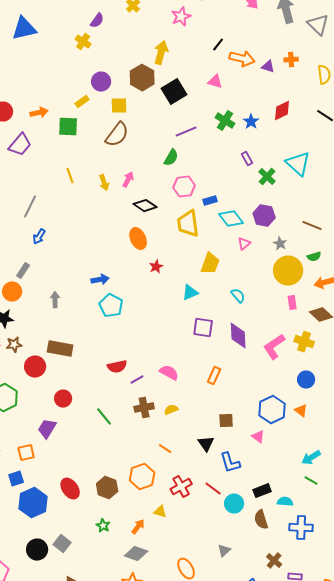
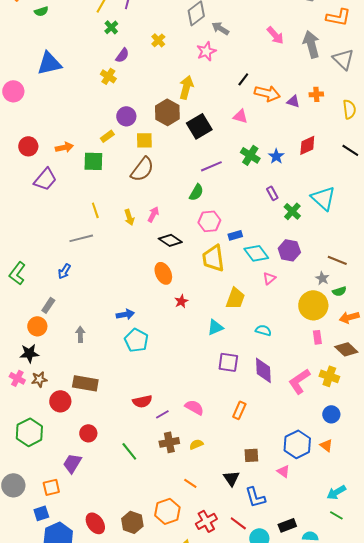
gray line: (30, 207) -> (81, 238), moved, turned 50
gray star: (280, 244) -> (322, 278), moved
cyan semicircle: (238, 296) -> (263, 330), turned -35

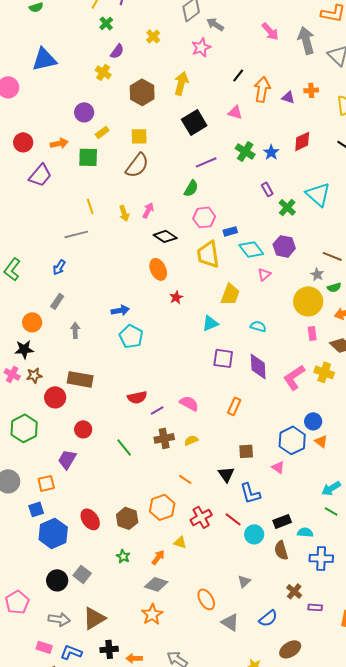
orange arrow: (267, 93) -> (262, 89), turned -95
brown hexagon: (167, 112) -> (142, 92), moved
purple circle: (126, 116) -> (84, 112), moved
gray rectangle: (48, 305) -> (57, 301), moved
blue circle: (331, 414) -> (313, 421), moved

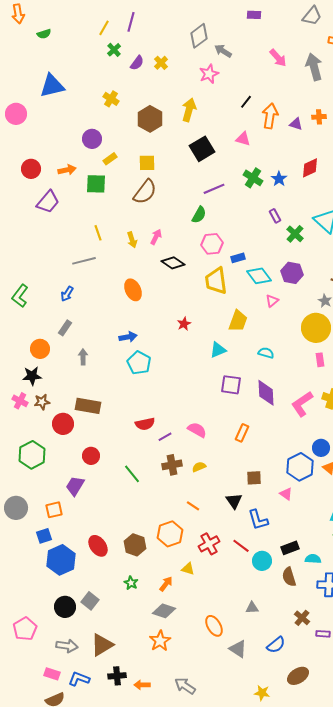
purple semicircle: (117, 51) -> (137, 63), moved
orange ellipse: (158, 269) -> (133, 290), moved
gray triangle: (244, 581) -> (252, 608), turned 40

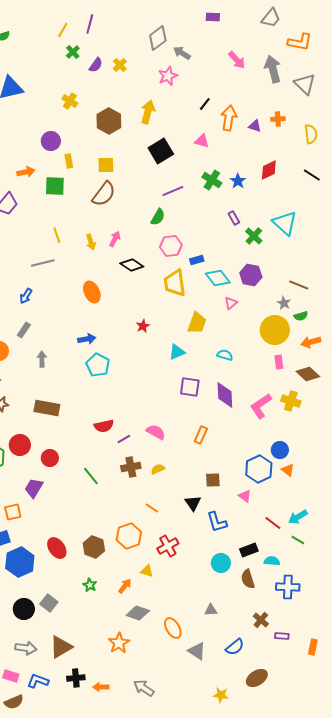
yellow rectangle: (110, 159) -> (69, 161), turned -64
red circle: (63, 424) -> (20, 445), moved
red line: (241, 546) -> (273, 523), moved
gray diamond: (164, 611) -> (138, 613), moved

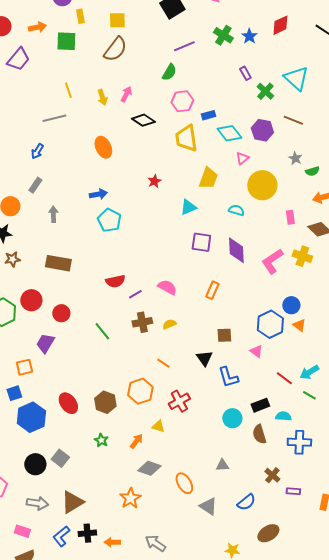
brown line: (299, 285) -> (293, 120), moved
yellow circle: (275, 330) -> (262, 185), moved
blue L-shape: (38, 681) -> (61, 536), moved, turned -60

